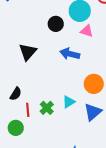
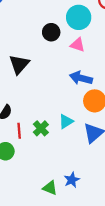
pink triangle: (87, 31) -> (77, 45), moved
blue arrow: (70, 54) -> (81, 78), moved

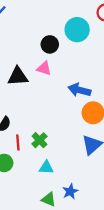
pink triangle: (77, 45) -> (44, 68), moved
black triangle: (19, 64) -> (18, 76), turned 45
cyan triangle: (66, 121) -> (46, 168), moved, turned 35

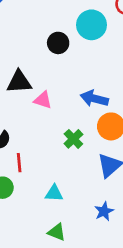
pink triangle: (44, 68) -> (43, 100), moved
green cross: (40, 140) -> (73, 139), moved
blue star: (70, 191) -> (104, 211), moved

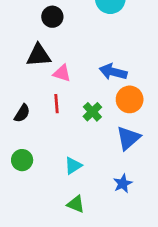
black circle: (58, 43) -> (52, 17), moved
red line: (19, 163) -> (57, 104), moved
cyan triangle: (54, 193) -> (73, 166), turned -36

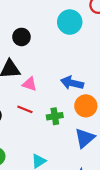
red line: (57, 104) -> (25, 109), turned -63
green cross: (92, 112) -> (55, 116), turned 35

